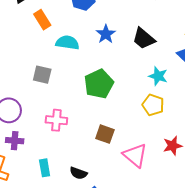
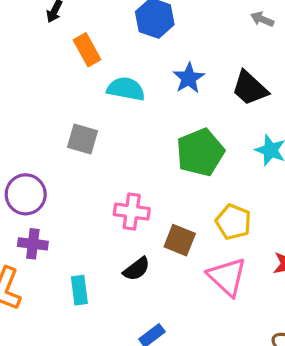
green pentagon: (99, 84) -> (200, 152), moved
yellow pentagon: (153, 105) -> (233, 222), moved
pink cross: (56, 120) -> (132, 212), moved
black semicircle: (78, 173) -> (137, 269), moved, turned -60

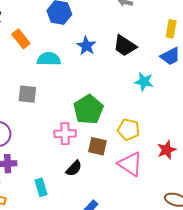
green pentagon: (200, 152) -> (88, 109), moved

